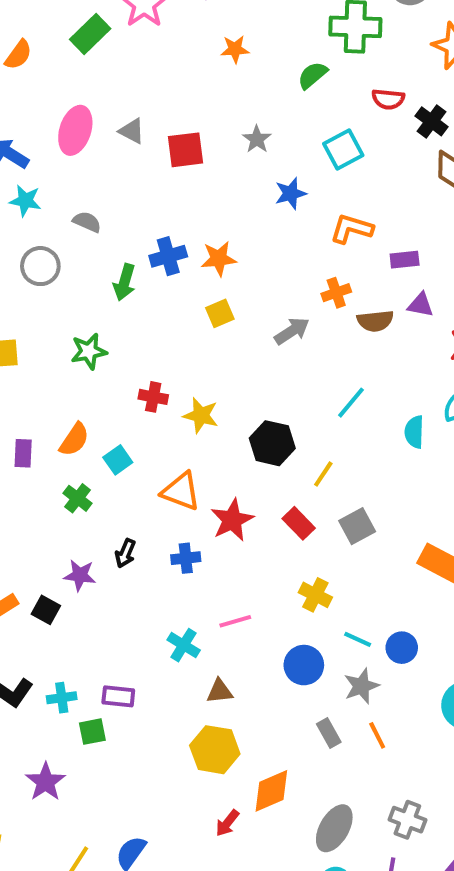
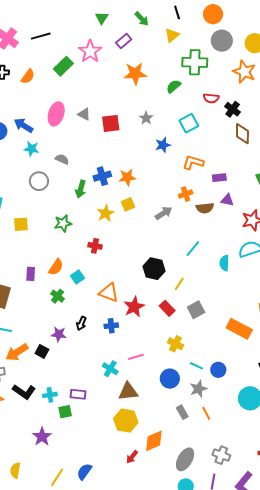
orange star: (235, 49) -> (135, 74), size x1.6
yellow star: (201, 415) -> (106, 213), moved, turned 30
brown triangle: (220, 691) -> (128, 392), size x1.5

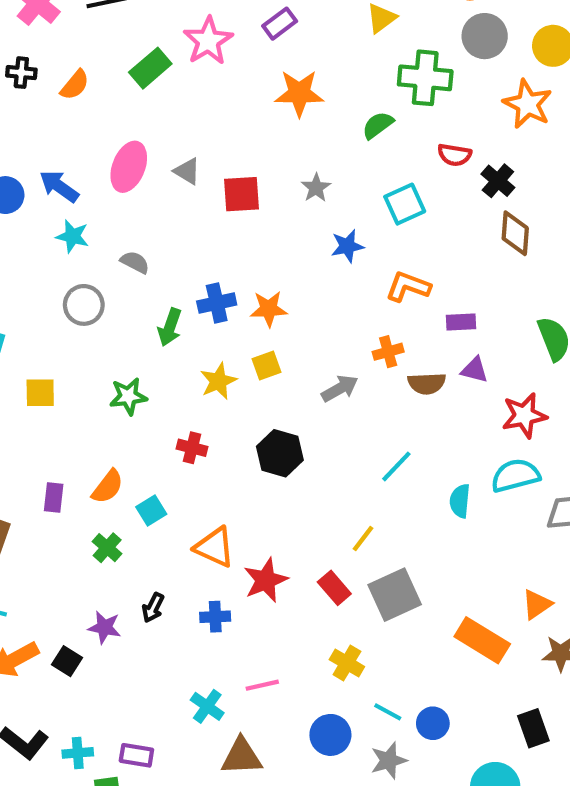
black hexagon: (154, 269) -> (280, 453), moved
gray square: (196, 310) -> (395, 595), size x1.4

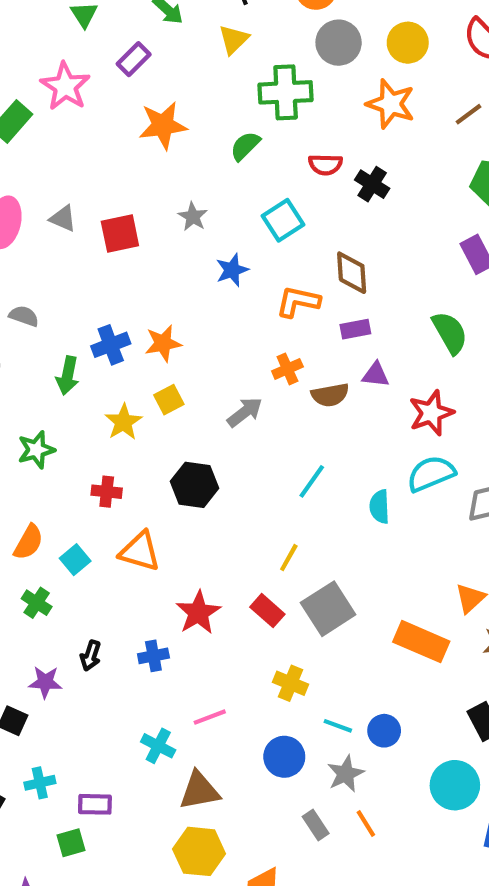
brown diamond: (515, 233) -> (352, 273), moved
orange triangle: (215, 547) -> (140, 551), moved
cyan cross: (78, 753) -> (40, 783), moved

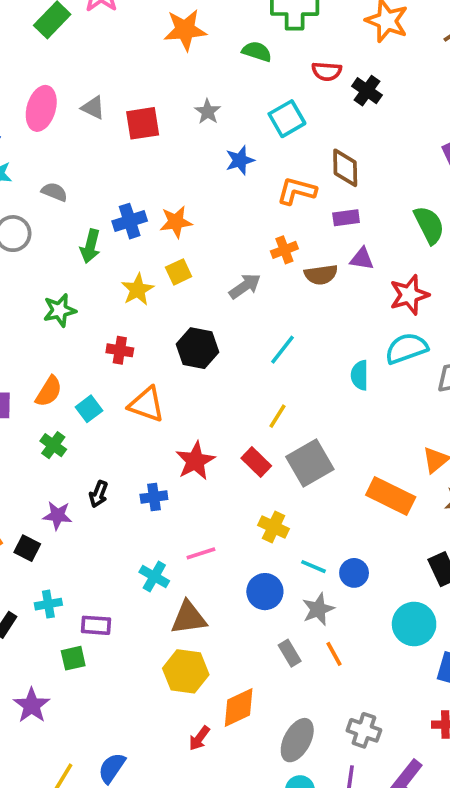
green semicircle: (245, 146) -> (257, 52), turned 60
cyan line: (312, 481) -> (283, 350), moved

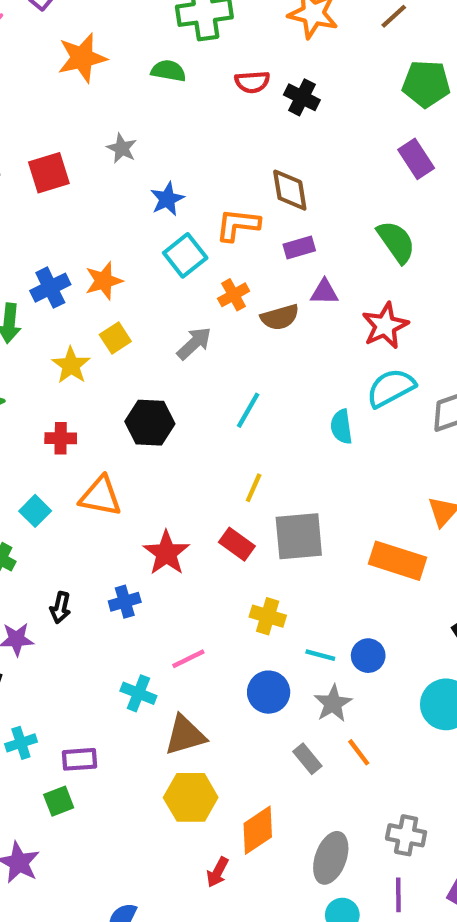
cyan square: (287, 119) -> (185, 255), moved
gray square: (310, 463) -> (299, 536), turned 33

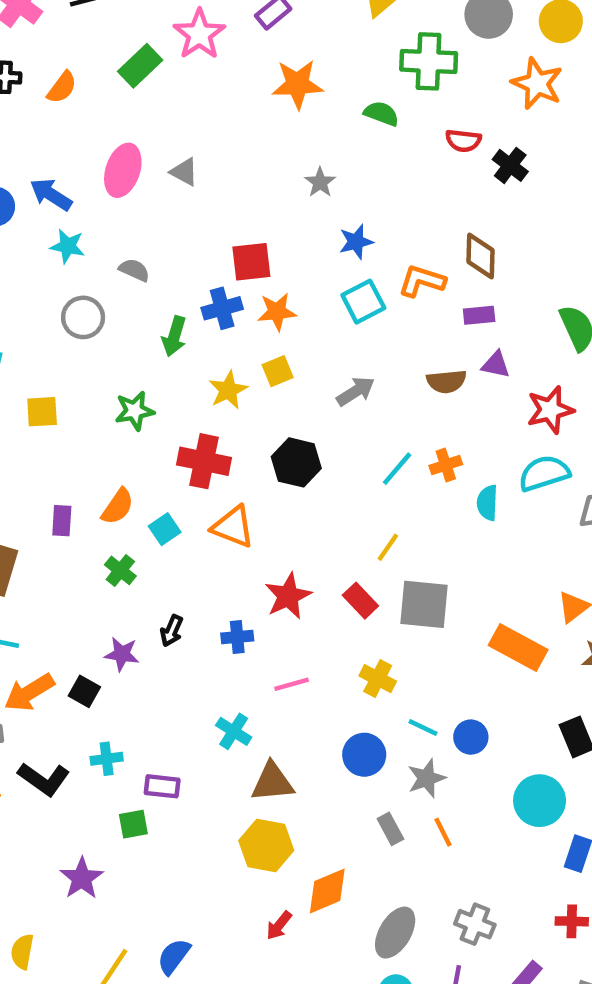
red square: (49, 173) -> (251, 262), moved
orange cross: (234, 295) -> (446, 465), moved
red cross: (61, 438) -> (204, 461), size x1.6
pink line: (188, 659) -> (292, 684), moved

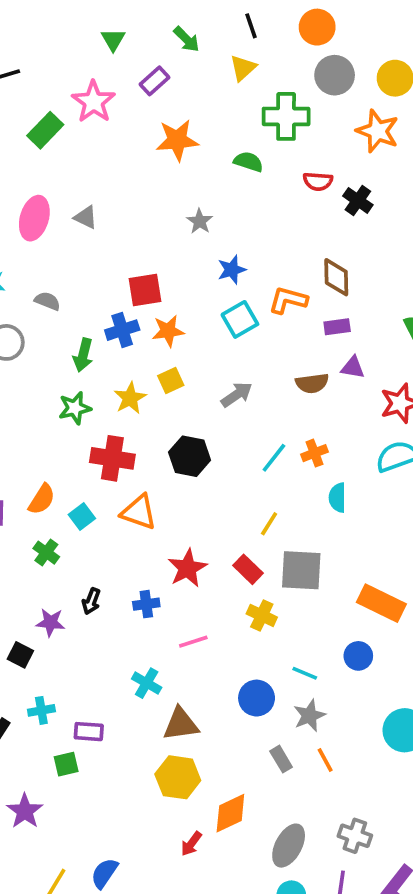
green star: (134, 411) -> (75, 408), moved
cyan semicircle: (487, 503) -> (337, 498), moved
yellow cross: (378, 679) -> (262, 615), moved
blue circle: (471, 737) -> (358, 656), moved

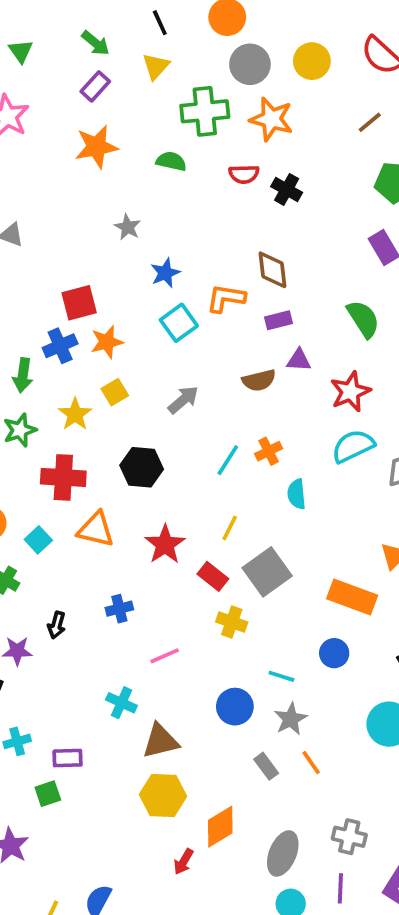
purple rectangle: (155, 81) -> (95, 86), moved
orange star: (378, 131) -> (271, 119), moved
red star: (187, 568) -> (165, 545), moved
gray square: (301, 570) -> (267, 572), turned -33
blue cross: (146, 604) -> (119, 609), moved

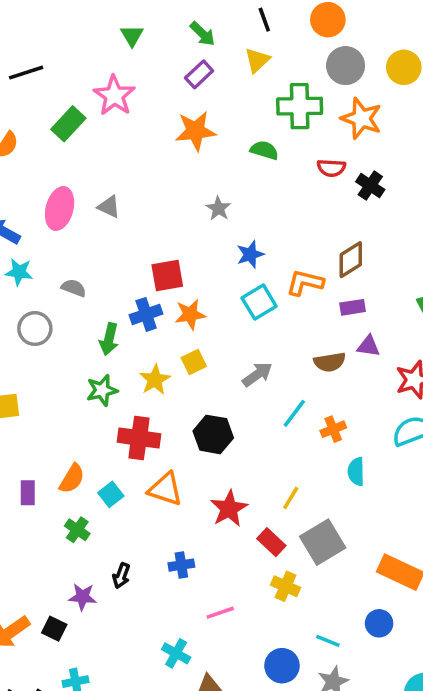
brown diamond: (272, 270) -> (351, 260), turned 60
cyan line: (228, 460) -> (294, 413), moved

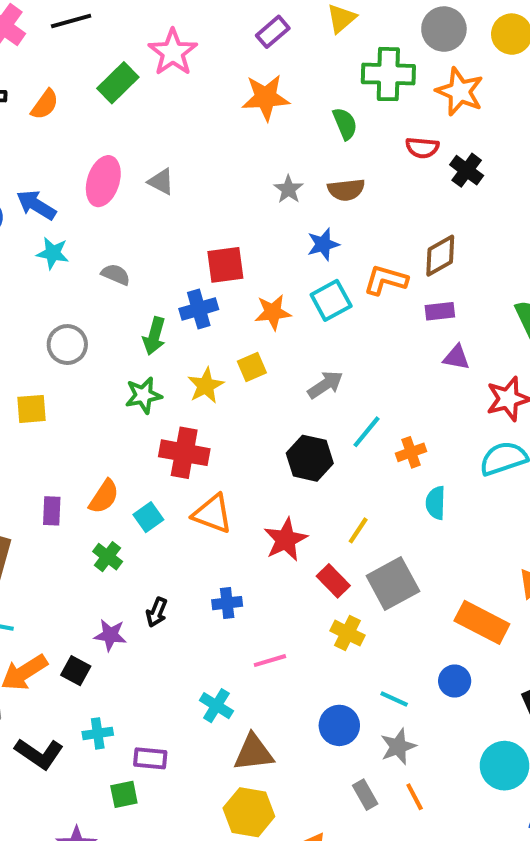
green semicircle: (264, 150) -> (345, 124), turned 48
orange star: (190, 314) -> (273, 312), moved
gray circle: (35, 329) -> (67, 345), moved
brown semicircle: (330, 362) -> (346, 190), moved
black hexagon: (213, 434) -> (310, 458), moved

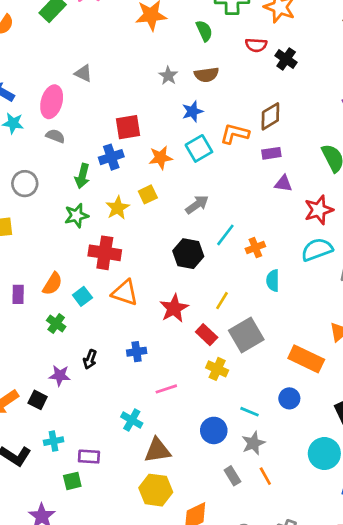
pink ellipse: (103, 181) -> (52, 102), moved

